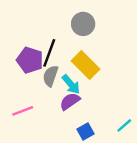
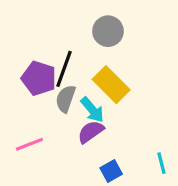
cyan line: (124, 125) -> (161, 163), turned -63

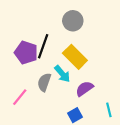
gray semicircle: (66, 99) -> (44, 82), moved
purple semicircle: (91, 132) -> (84, 89), moved
pink line: (29, 144) -> (20, 97), turned -30

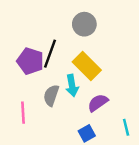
cyan arrow: (62, 74) -> (72, 86), turned 30
pink line: (20, 97) -> (23, 113), turned -42

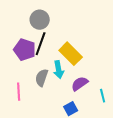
gray circle: (84, 24) -> (40, 20), moved
cyan line: (126, 127) -> (103, 96), moved

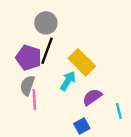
cyan arrow: (59, 70) -> (68, 81), turned -138
gray semicircle: (42, 78) -> (27, 85), moved
pink line: (19, 92) -> (34, 99), moved

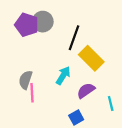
black line: (47, 51) -> (74, 38), moved
purple pentagon: (29, 58) -> (27, 25), moved
yellow rectangle: (82, 62) -> (91, 58), moved

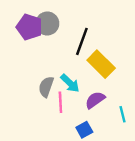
cyan arrow: (63, 75) -> (70, 83), turned 102
gray semicircle: (26, 80) -> (46, 87), moved
pink line: (32, 93) -> (60, 102), moved

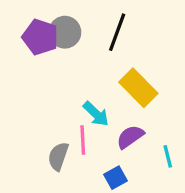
black line: (82, 41) -> (117, 32), moved
gray semicircle: (46, 87) -> (58, 156), moved

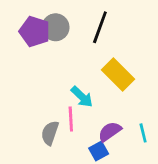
purple semicircle: (130, 137) -> (110, 132), moved

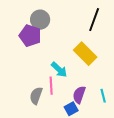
black line: (100, 27) -> (94, 20), moved
purple pentagon: (35, 31) -> (30, 36), moved
purple semicircle: (110, 132) -> (79, 95), turned -36

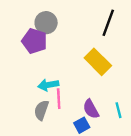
cyan arrow: (59, 70) -> (48, 85), moved, turned 126
purple semicircle: (79, 95) -> (91, 109), turned -48

